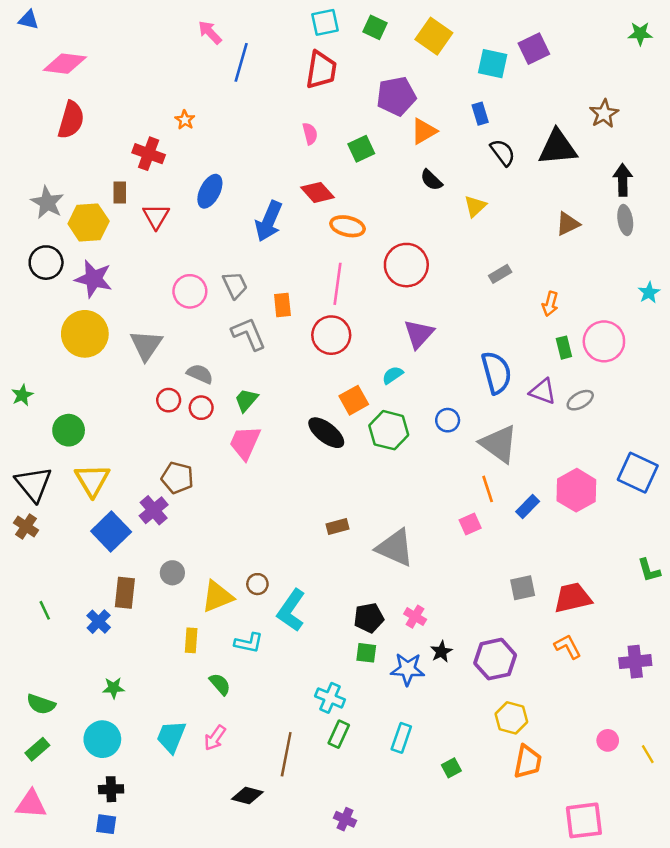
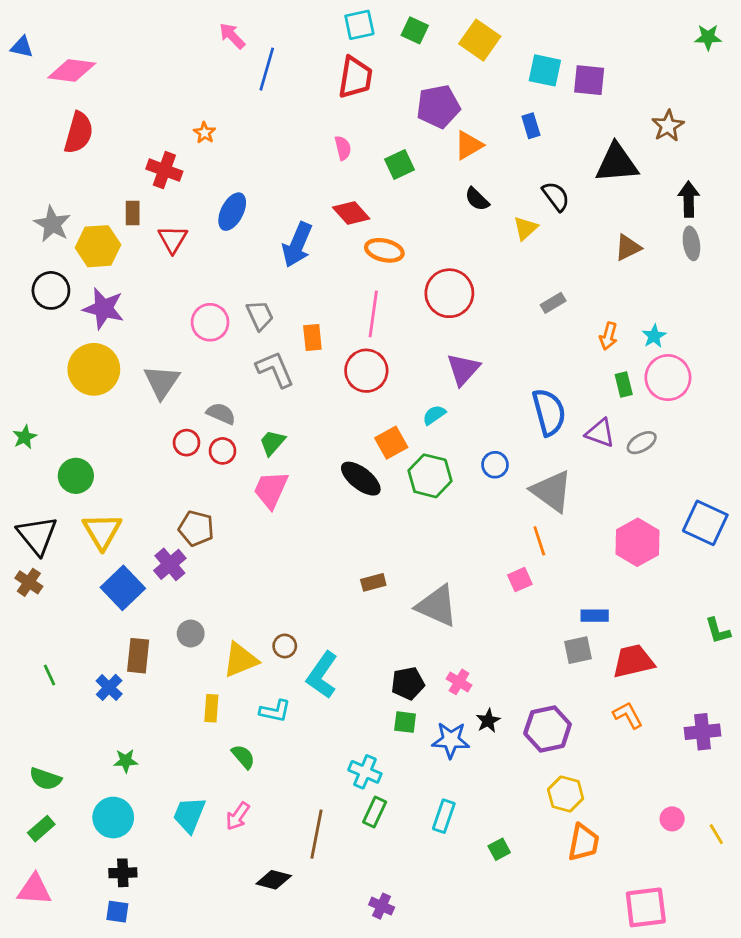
blue triangle: (29, 20) -> (22, 47), moved
purple square: (534, 49) -> (589, 80), moved, turned 32
black semicircle: (503, 152) -> (556, 196), moved
cyan star: (649, 293) -> (654, 336), moved
blue rectangle: (528, 506) -> (595, 616), moved, turned 45

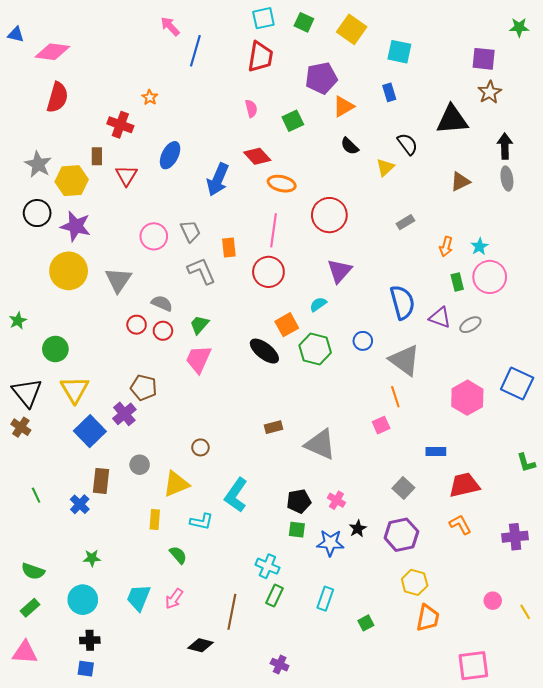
purple square: (589, 80) -> (484, 59), moved
brown circle: (285, 646) -> (200, 447), moved
gray square: (578, 650) -> (403, 488), moved, turned -35

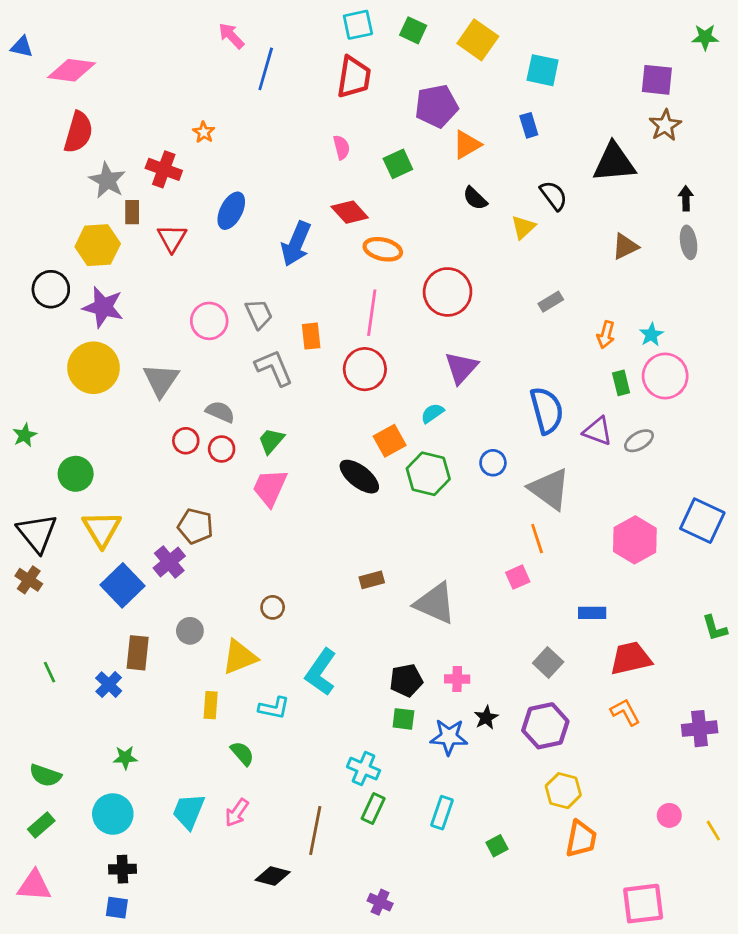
black arrow: (505, 146) -> (686, 198), size x0.7
gray star: (38, 164) -> (107, 180), moved
pink cross: (336, 500) -> (457, 679), turned -30

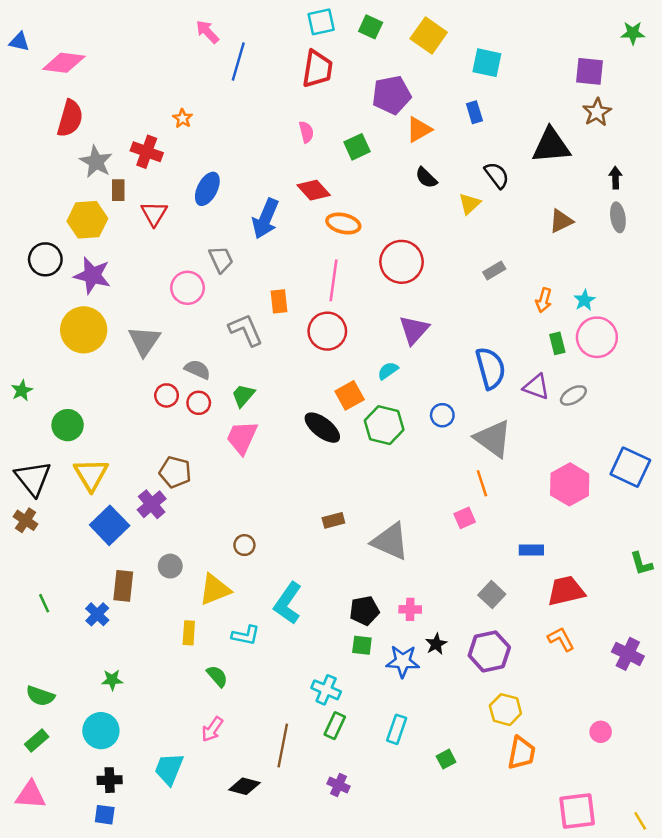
gray trapezoid: (259, 314) -> (221, 259), moved
purple cross: (700, 729) -> (628, 654), turned 32
cyan trapezoid: (189, 811) -> (169, 769), moved
yellow line: (713, 831) -> (640, 821), moved
purple cross: (380, 902) -> (338, 785), moved

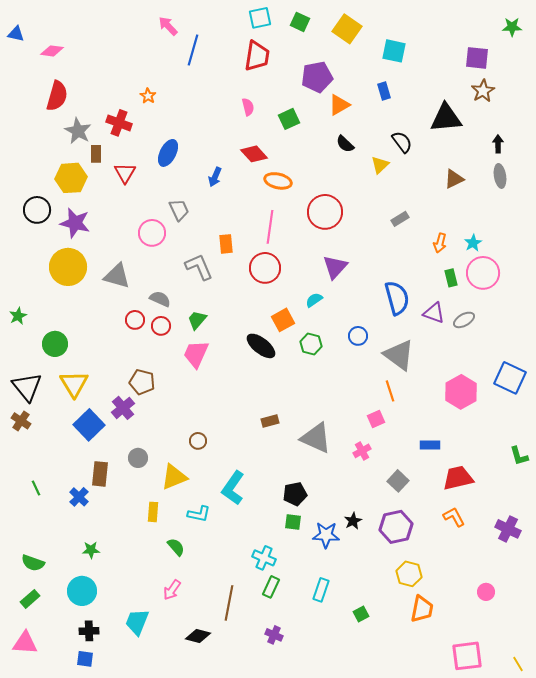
pink diamond: (64, 63) -> (52, 51), size x0.7
blue arrow: (265, 219) -> (215, 177), size x0.6
gray triangle: (144, 341) -> (117, 276), turned -48
green hexagon: (384, 425) -> (311, 344), size x0.7
pink cross: (410, 609) -> (362, 451), moved, turned -30

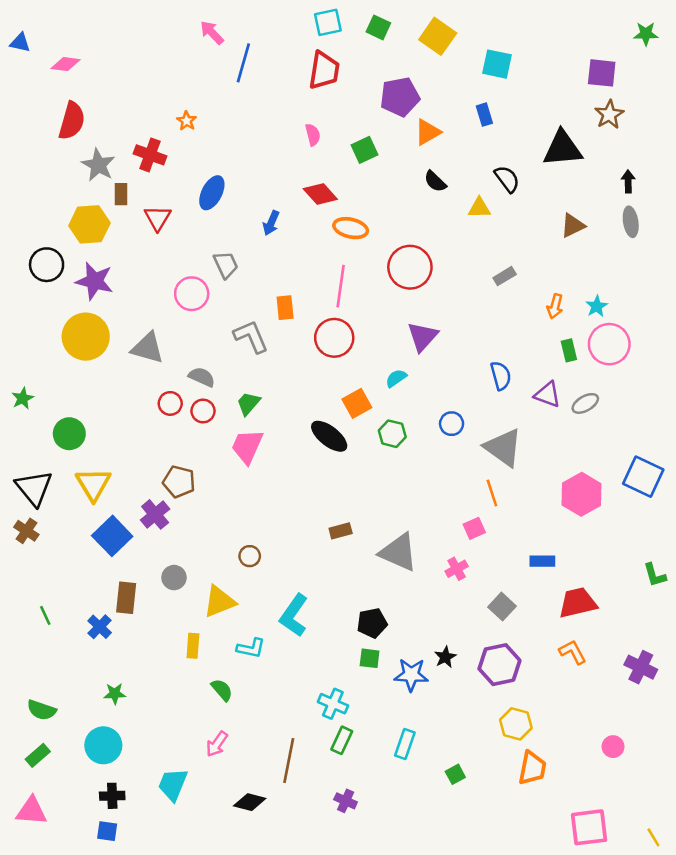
yellow triangle: (380, 165) -> (479, 208), turned 42
blue semicircle: (397, 298) -> (501, 376), size x0.7

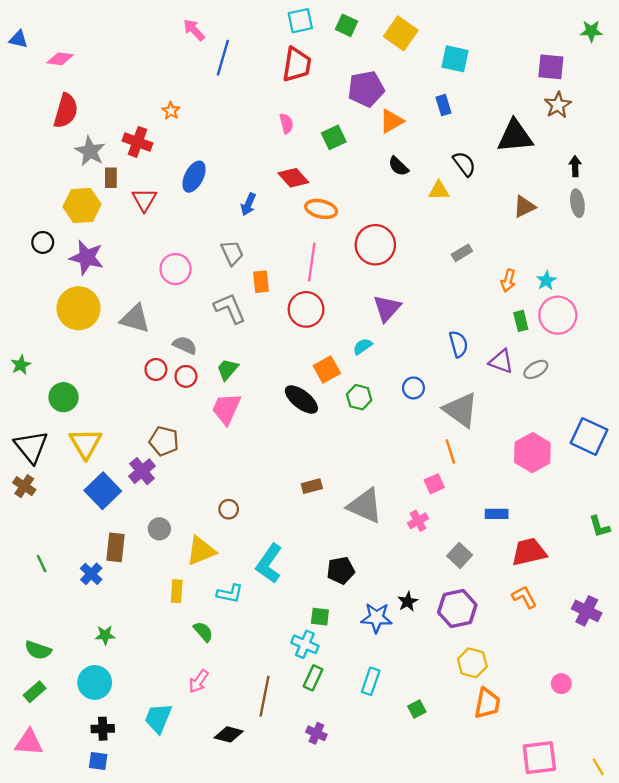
black circle: (47, 265) -> (43, 242), size x0.7
gray trapezoid: (226, 265) -> (232, 253), moved
green square: (370, 658) -> (320, 617), moved

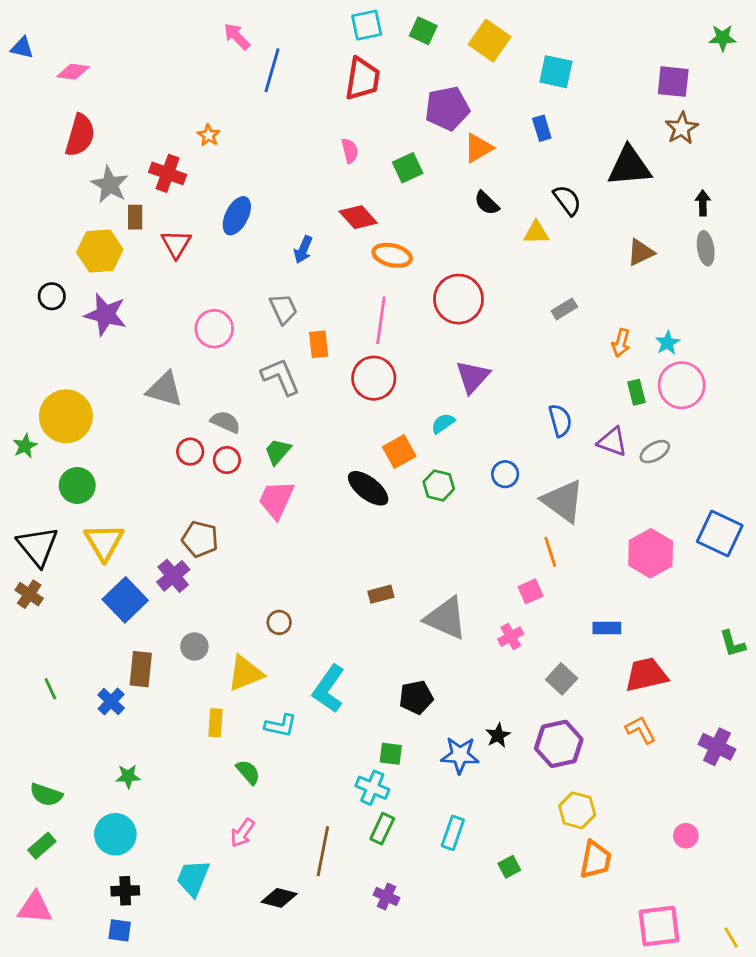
yellow circle: (79, 308) -> (66, 416), moved

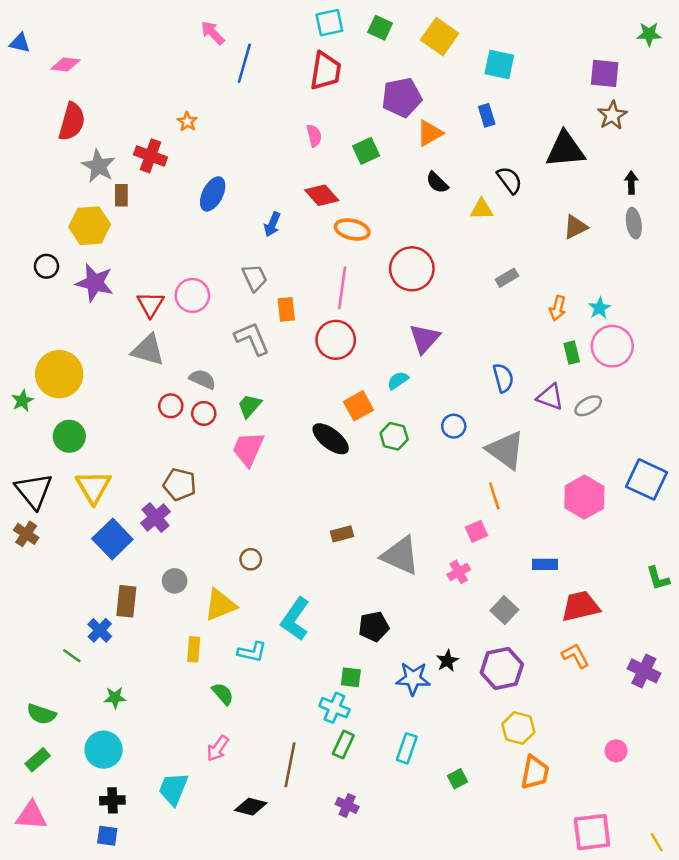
red triangle: (176, 244) -> (150, 304), moved
green line: (50, 689) -> (72, 656), moved, turned -30

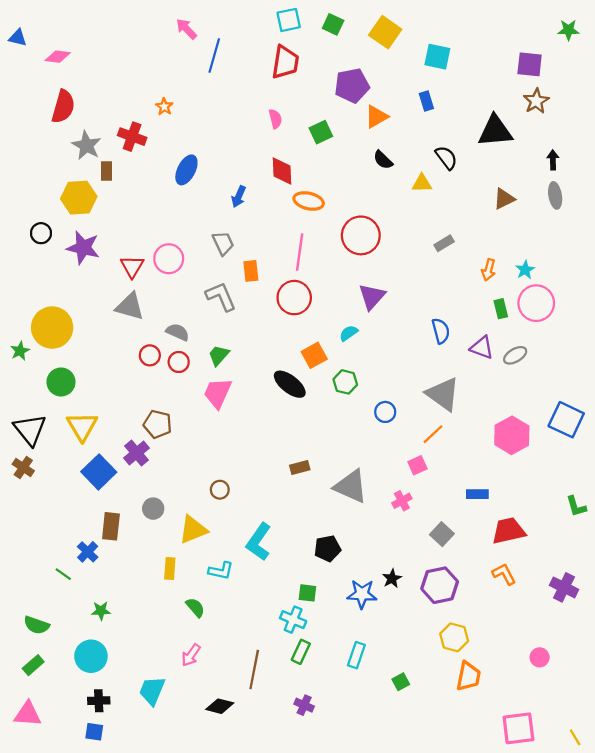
red diamond: (322, 195) -> (282, 171), turned 40
blue circle: (454, 426) -> (385, 412), moved
orange line: (494, 496) -> (433, 434), turned 65

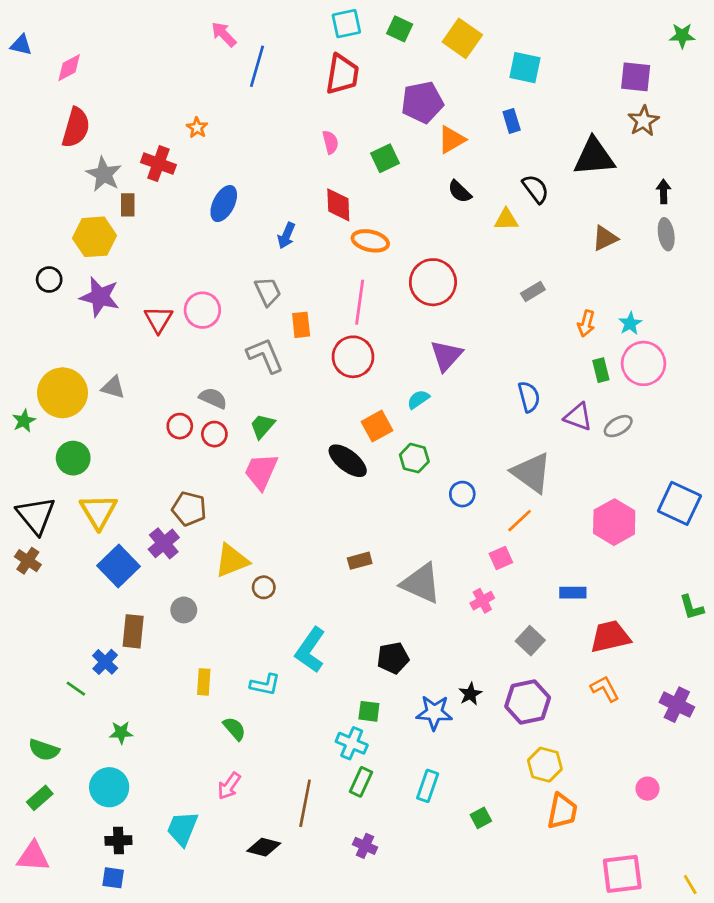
pink diamond: (58, 57) -> (69, 68), turned -35
gray triangle: (130, 306) -> (113, 387), moved, size x0.7
yellow triangle: (193, 530) -> (232, 561), moved

